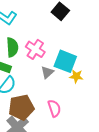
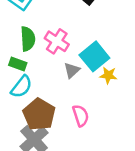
cyan square: (65, 61) -> (94, 56), turned 30
brown pentagon: (21, 107) -> (39, 114), turned -30

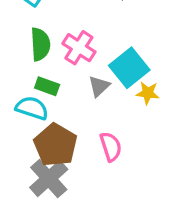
green rectangle: (18, 64) -> (47, 86), moved
cyan semicircle: (21, 87) -> (32, 108), turned -110

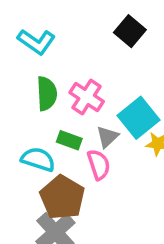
green rectangle: (47, 86) -> (69, 140), moved
pink semicircle: (111, 147) -> (99, 165), moved

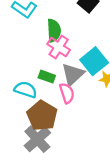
green semicircle: (47, 94) -> (54, 30), moved
gray triangle: (107, 137) -> (73, 74), size x1.5

